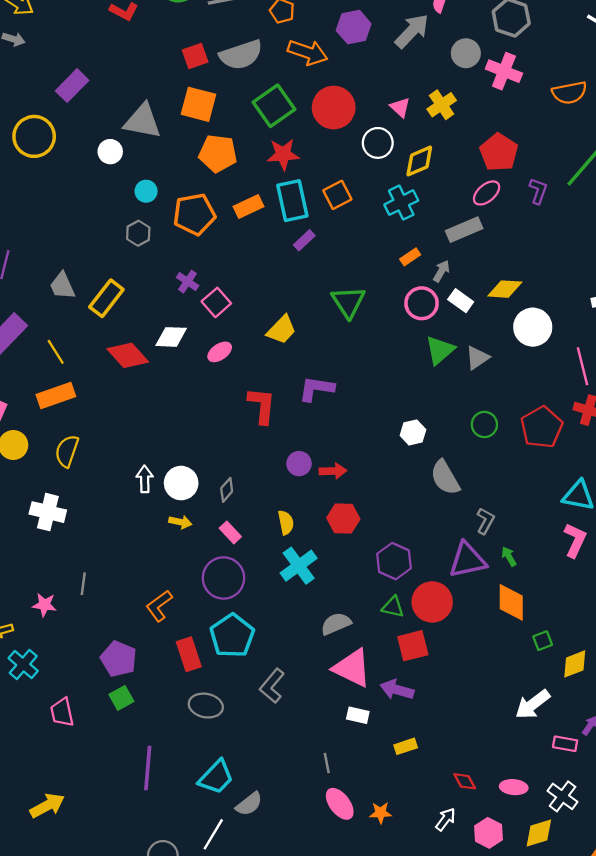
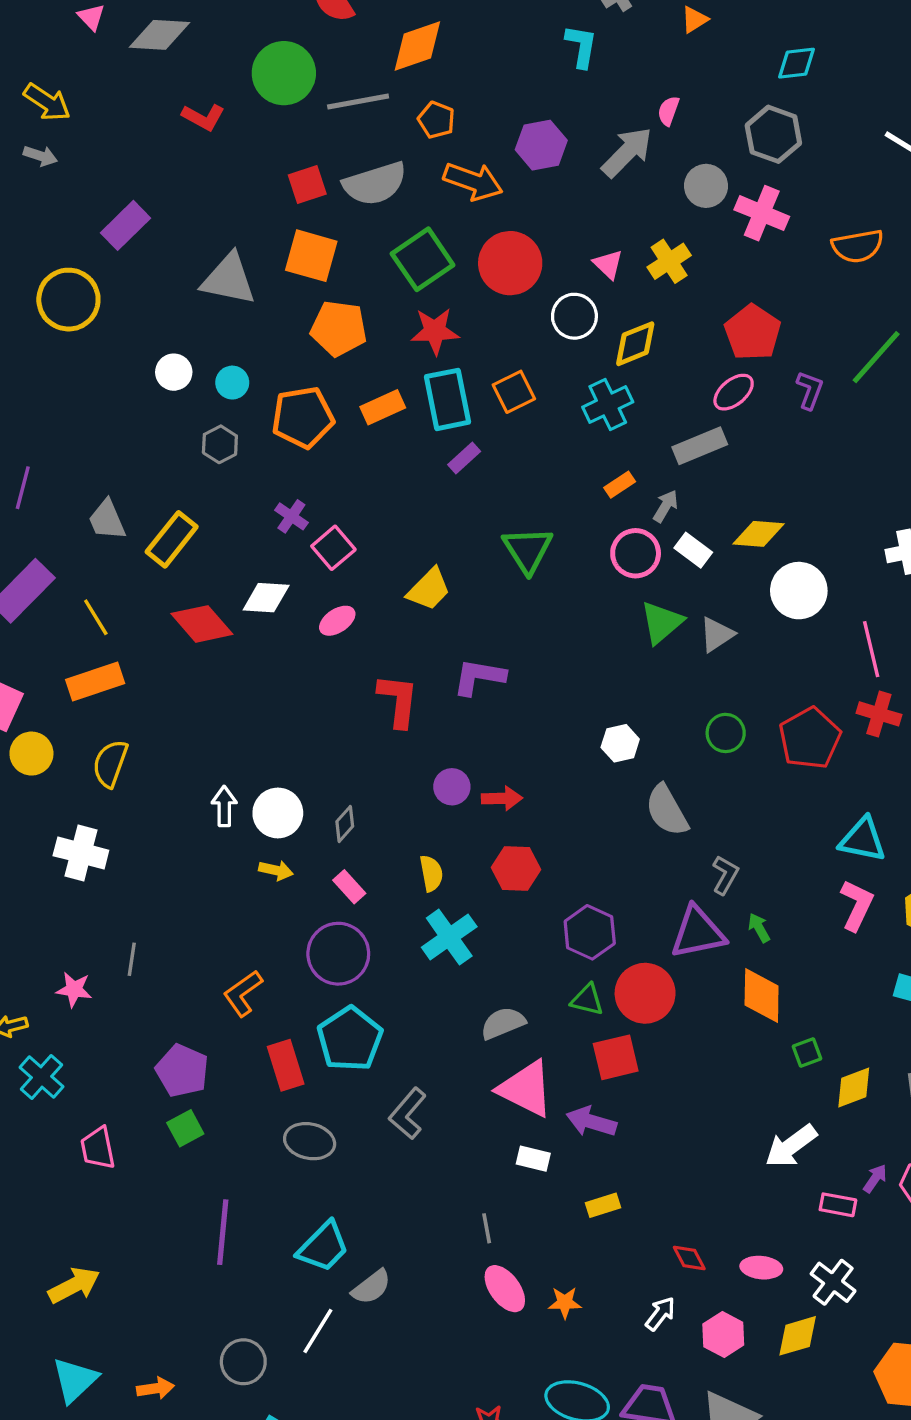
white circle: (110, 152) -> (174, 372), moved

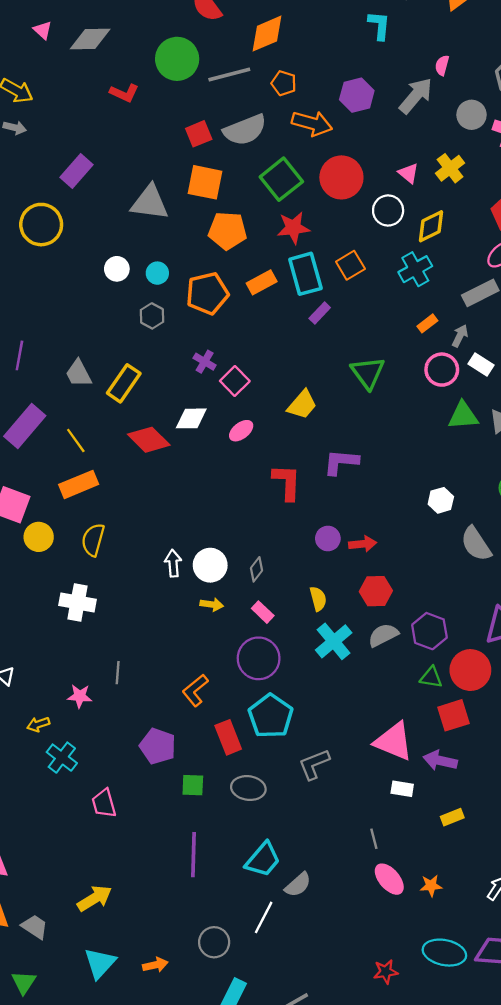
green triangle: (662, 622) -> (463, 416), turned 40
gray semicircle: (503, 1023) -> (383, 635), moved
gray L-shape: (408, 1114) -> (314, 764), turned 32
green square: (185, 1128) -> (193, 785), moved, turned 35

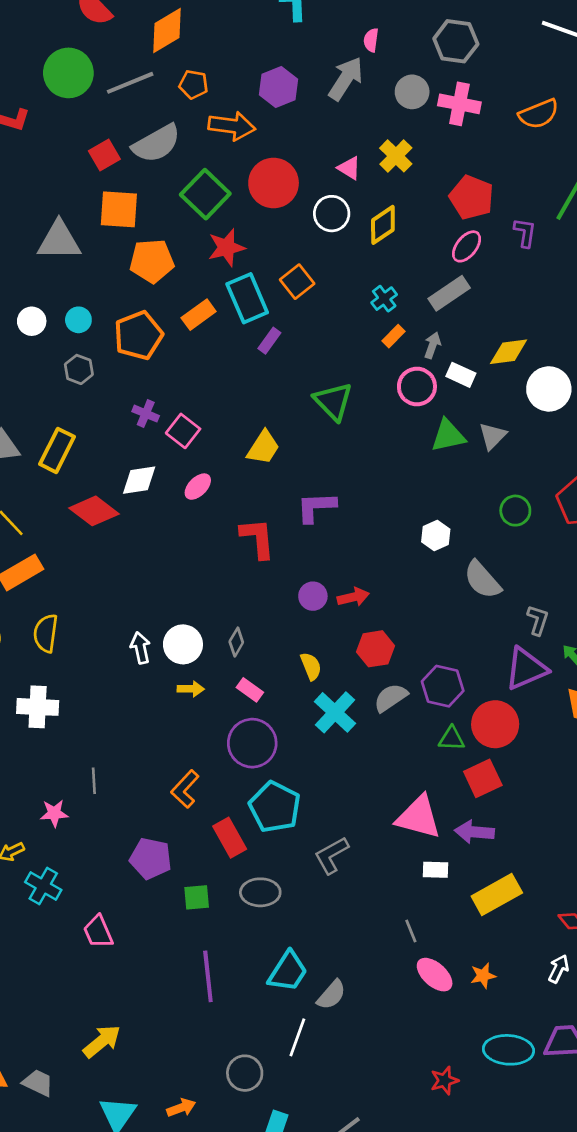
cyan cross: (415, 269) -> (384, 299), moved, size x0.7
yellow rectangle: (452, 817) -> (497, 894), size x1.8

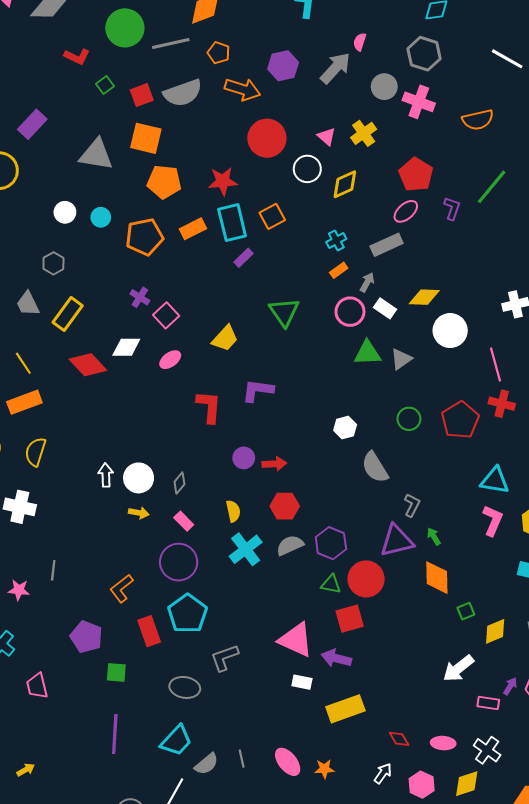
green square: (205, 194) -> (105, 85), moved, size x0.5
gray hexagon: (79, 369) -> (53, 263), moved
gray ellipse: (260, 892) -> (185, 687), moved
gray line: (411, 931) -> (242, 759), moved
yellow arrow: (102, 1041) -> (26, 770), size x0.6

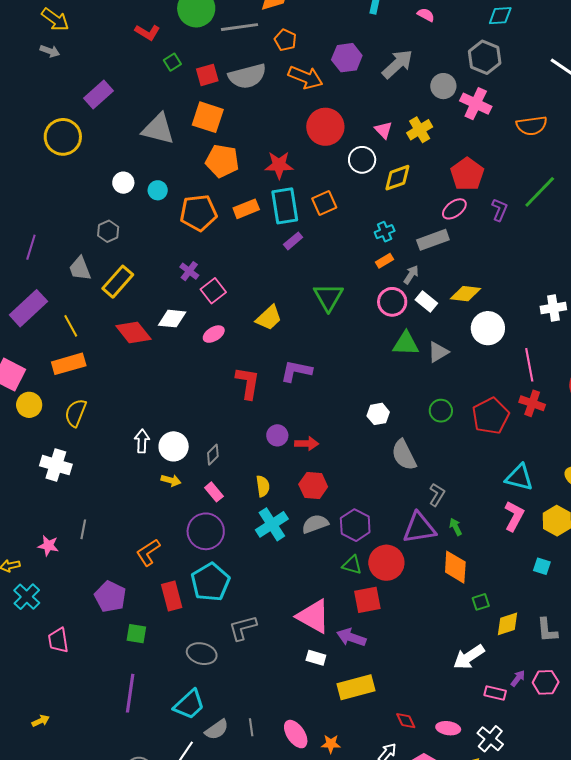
pink semicircle: (360, 42) -> (426, 15), moved, turned 96

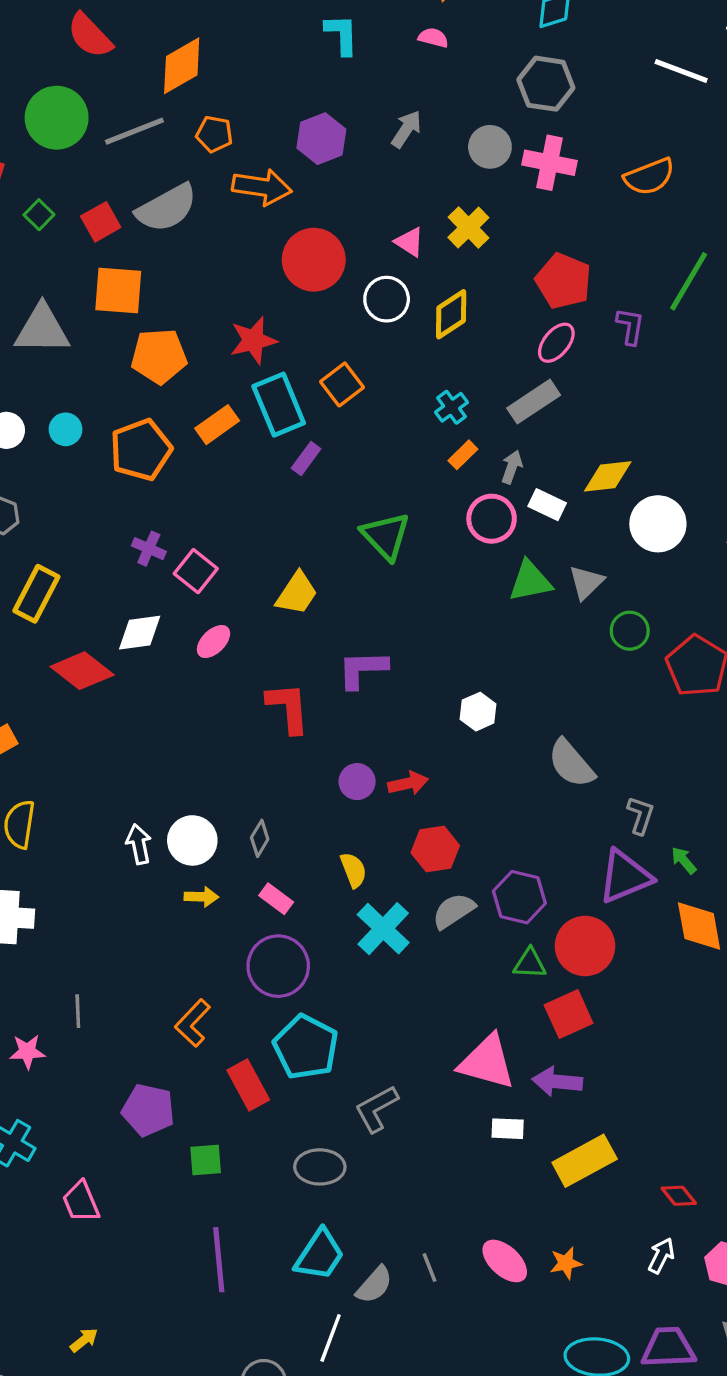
gray arrow: (397, 64) -> (406, 129), size x0.7
green circle: (441, 411) -> (630, 631), moved
white hexagon: (378, 414) -> (478, 712), moved

